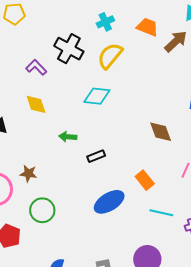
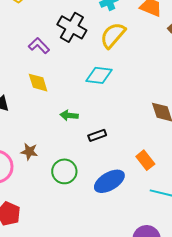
green circle: (42, 210) -> (64, 171), moved

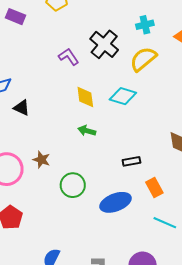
yellow diamond: (38, 83) -> (85, 97), moved
black rectangle: (97, 135) -> (131, 161), moved

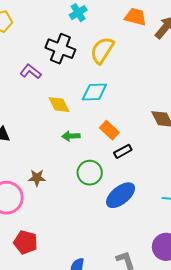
cyan cross: (145, 25) -> (78, 13), moved
green circle: (73, 185) -> (90, 173), moved
orange rectangle: (154, 188) -> (109, 130), moved

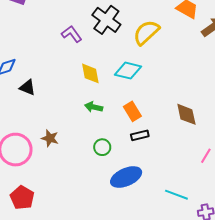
green circle: (90, 173) -> (102, 147), size x0.7

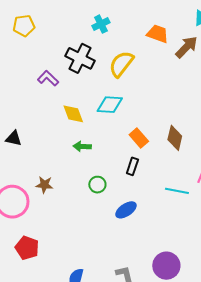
orange rectangle: (132, 111) -> (139, 138), moved
brown diamond: (186, 114) -> (175, 138), turned 35
black rectangle: (140, 135) -> (132, 166), turned -48
blue ellipse: (126, 177) -> (126, 210), size x0.7
cyan line: (176, 195) -> (177, 191), moved

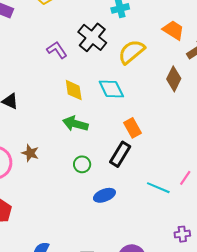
cyan diamond: (110, 105) -> (111, 89), turned 48
brown diamond: (175, 138) -> (174, 79), moved
green arrow: (82, 146) -> (75, 124), size x1.4
black rectangle: (132, 166) -> (120, 154), size x1.4

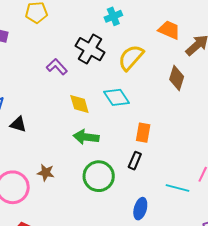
orange rectangle: (132, 128) -> (143, 133), turned 48
black rectangle: (120, 154) -> (135, 161), size x0.7
green circle: (82, 164) -> (99, 176), size x1.8
blue ellipse: (104, 195) -> (140, 209), moved, turned -45

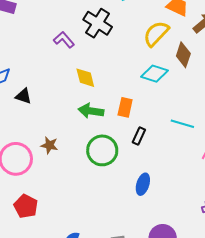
yellow semicircle: (131, 58) -> (156, 34), moved
cyan diamond: (116, 97) -> (155, 74), moved, turned -40
orange rectangle: (143, 133) -> (125, 107), moved
cyan line: (178, 188) -> (182, 124), moved

